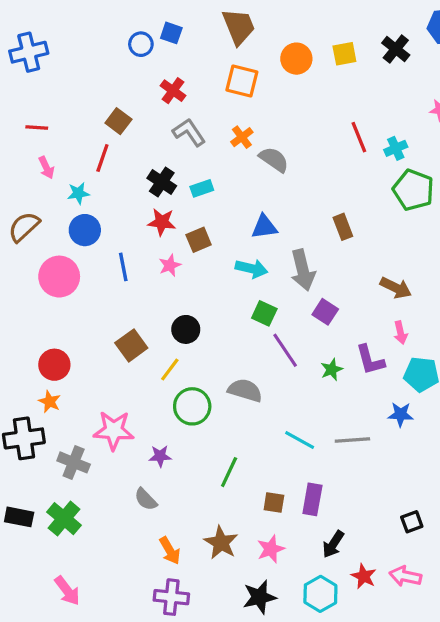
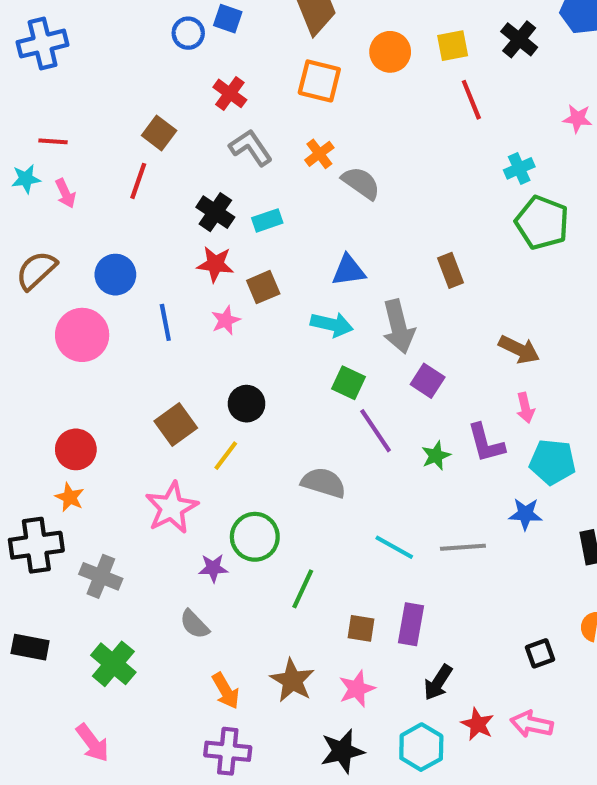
red line: (359, 137) -> (471, 100), moved
cyan star: (78, 193) -> (26, 179), moved
green circle: (192, 406) -> (255, 537), moved
pink star: (114, 430) -> (172, 508), moved, turned -30
green cross: (64, 519) -> (113, 664), moved

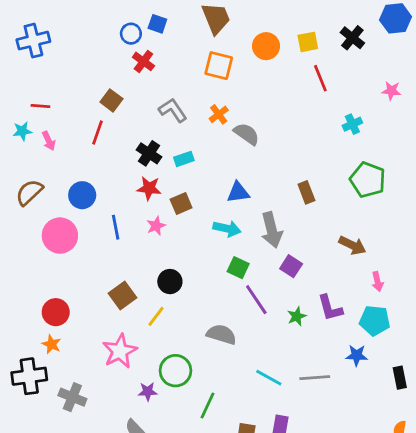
red cross: (230, 93) -> (143, 61), moved
green pentagon: (542, 223) -> (368, 180), moved
pink arrow: (525, 408) -> (377, 282), moved

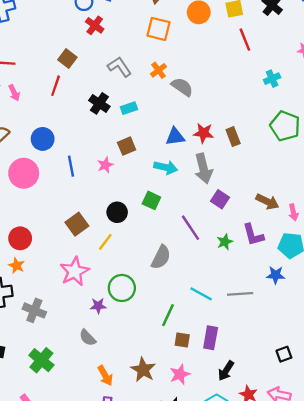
red star: (149, 188) -> (203, 133), moved
brown arrow: (352, 245) -> (267, 202), moved
green square: (238, 268) -> (151, 200), moved
gray semicircle: (221, 334) -> (161, 257), turned 100
green line: (208, 405) -> (168, 315), moved

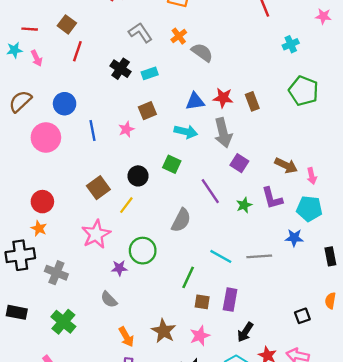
brown square: (67, 58) -> (67, 24), moved

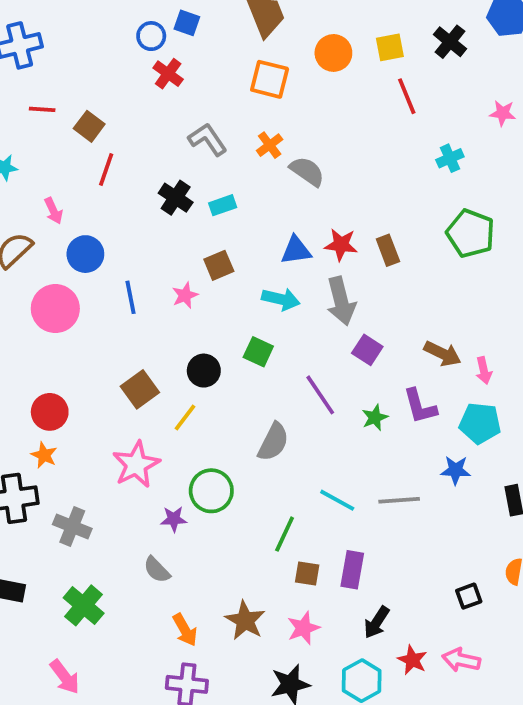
red line: (30, 29) -> (42, 109), moved
pink arrow: (37, 58) -> (53, 211), moved

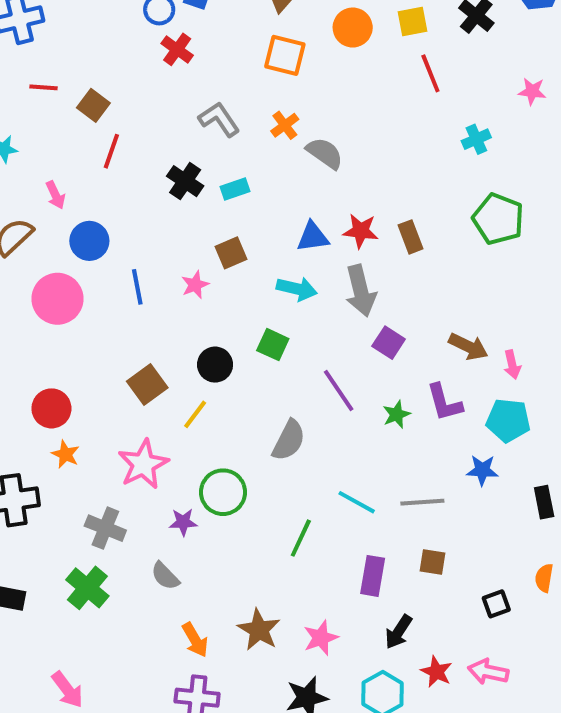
orange star: (44, 455) -> (65, 454), moved
gray cross: (72, 527) -> (105, 528), moved
brown square: (307, 574) -> (432, 562), moved
green cross: (84, 605) -> (87, 588), moved

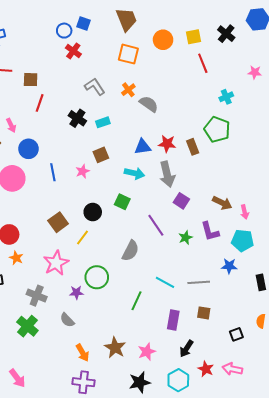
brown square: (93, 105) -> (31, 80), turned -35
green pentagon: (498, 219) -> (217, 129), moved

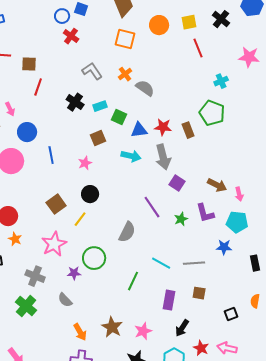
pink star: (255, 72) -> (249, 57), size x1.5
pink star: (82, 171) -> (85, 163), moved
green square: (122, 202) -> (119, 117), moved

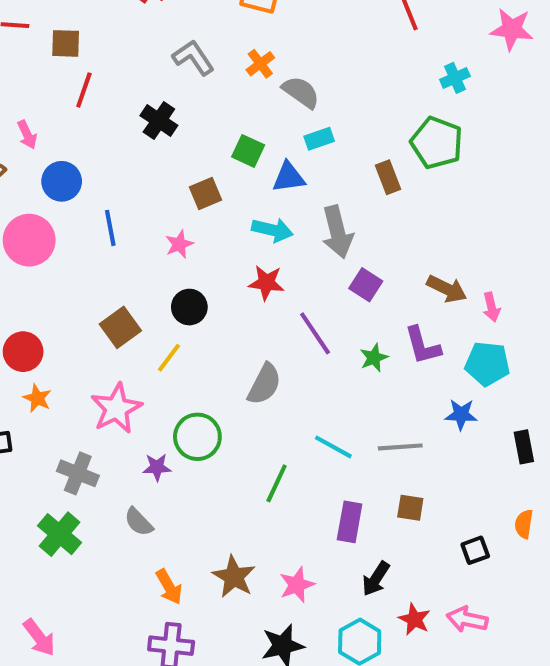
cyan rectangle: (100, 106) -> (319, 139), moved
red star: (163, 127) -> (266, 283), moved

